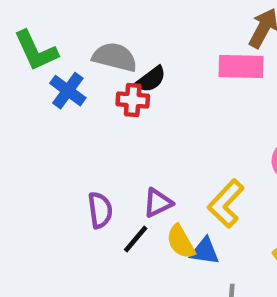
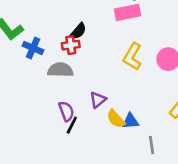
gray semicircle: (115, 57) -> (60, 70), moved
yellow L-shape: (226, 204) -> (132, 57), moved
black line: (136, 239) -> (72, 125), moved

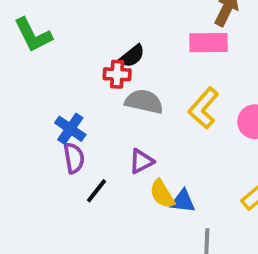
blue cross: (33, 48) -> (70, 129), moved
gray semicircle: (60, 70) -> (144, 102), moved
purple semicircle: (66, 111) -> (74, 158), moved

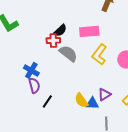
pink rectangle: (209, 43) -> (89, 31), moved
gray semicircle: (144, 102) -> (68, 53), turned 30
purple triangle: (141, 161) -> (104, 94), moved

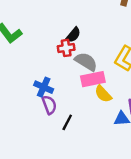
pink rectangle: (89, 31) -> (93, 79), moved
yellow semicircle: (81, 100) -> (103, 94), moved

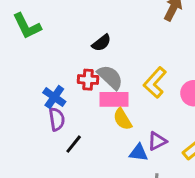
red cross: (66, 48) -> (88, 80), moved

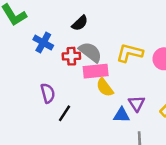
yellow L-shape: (155, 83) -> (130, 53), turned 68
blue cross: (54, 97) -> (43, 43), moved
purple triangle: (157, 141) -> (137, 104), turned -30

